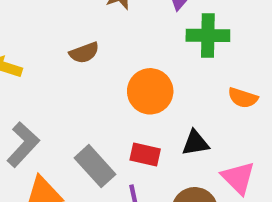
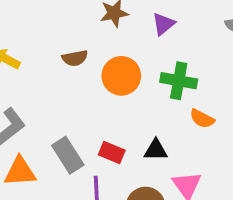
green cross: (208, 35) -> (179, 81), moved
orange circle: (150, 91) -> (121, 76), moved

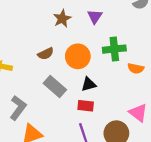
black triangle: (156, 150) -> (89, 84), moved
gray rectangle: (68, 155) -> (55, 86), moved

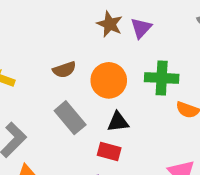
brown star: (62, 19) -> (110, 24), moved, turned -30

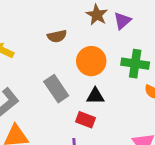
brown semicircle: (64, 70) -> (57, 36), moved

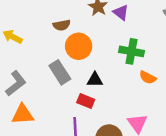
purple triangle: (122, 21) -> (121, 12), turned -42
orange circle: (91, 61) -> (79, 46), moved

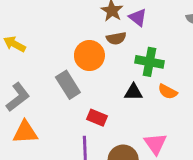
brown semicircle: (62, 25) -> (116, 38), moved
black triangle: (95, 80) -> (134, 92), moved

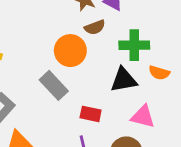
black triangle: (134, 92) -> (124, 80), size x1.4
pink triangle: (155, 144) -> (143, 116), moved, turned -30

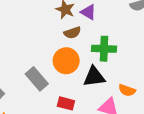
orange circle: (70, 51) -> (66, 61), moved
orange semicircle: (159, 73) -> (127, 90), moved

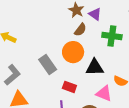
brown semicircle: (72, 33) -> (80, 30), turned -40
green cross: (104, 49) -> (112, 36), moved

